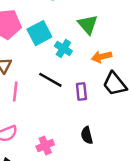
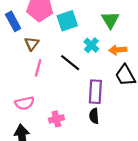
cyan cross: (63, 49) -> (91, 45), moved
purple rectangle: (81, 92) -> (95, 92), moved, size x1.5

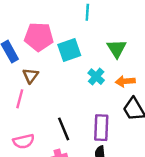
black line: (70, 63) -> (64, 129), moved, turned 30
pink line: (38, 68) -> (20, 99), moved

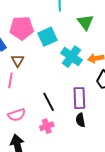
green triangle: (117, 49) -> (85, 22), moved
cyan cross: (96, 77) -> (71, 57), size x1.5

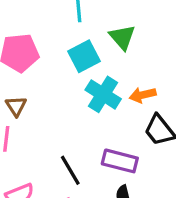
cyan square: (48, 37) -> (84, 56), moved
purple rectangle: (79, 98) -> (120, 161), turned -70

